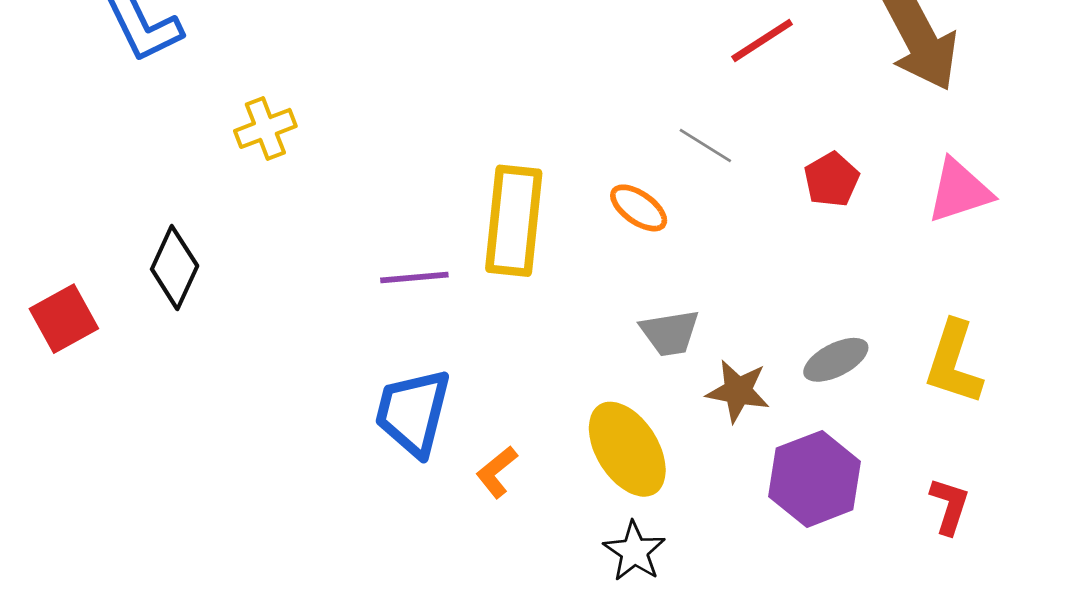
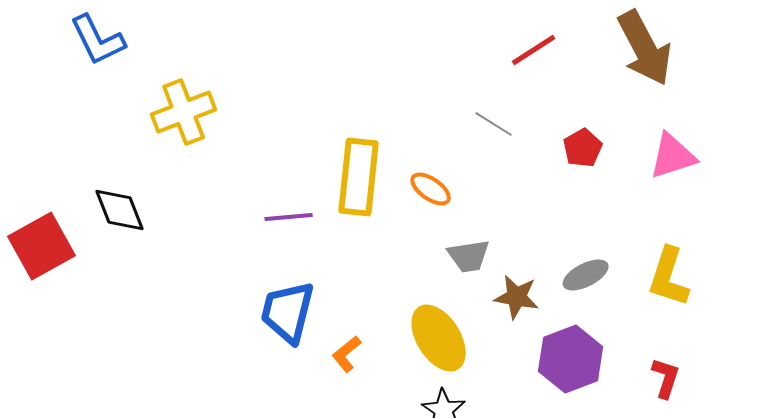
yellow cross: (265, 128) -> (184, 112), size x1.5
orange ellipse: (639, 208) -> (431, 189), moved
black diamond: (175, 268) -> (120, 210), turned -46
red square: (64, 319) -> (42, 246), size x1.4

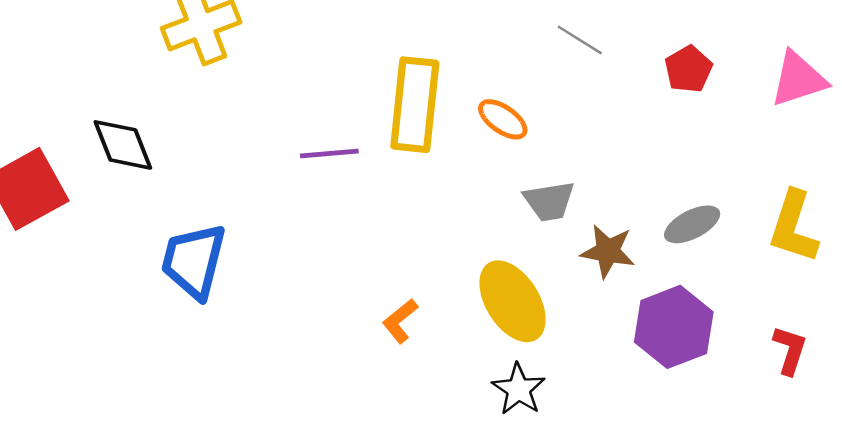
blue trapezoid: (288, 312) -> (194, 261), moved

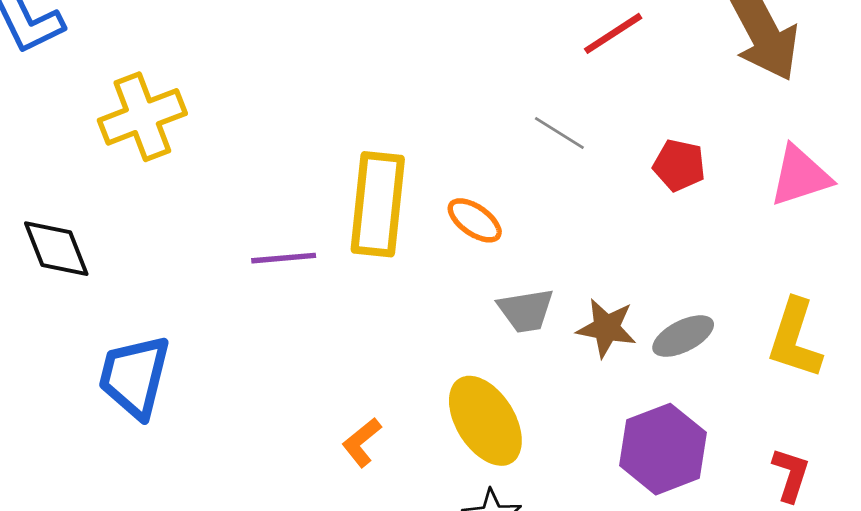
red pentagon: (688, 69) -> (679, 165), turned -30
brown star: (608, 251) -> (606, 328), moved

